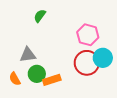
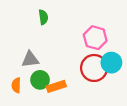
green semicircle: (40, 16) -> (43, 17), turned 136
orange semicircle: (15, 79) -> (16, 85), turned 32

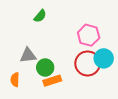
green semicircle: (43, 17) -> (40, 16), turned 48
green circle: (40, 80) -> (45, 67), moved

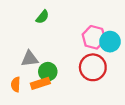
cyan circle: (104, 58) -> (110, 42), moved
orange rectangle: (52, 81) -> (40, 83), moved

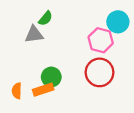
cyan circle: (110, 42) -> (118, 22), moved
gray triangle: (30, 59) -> (34, 34), moved

